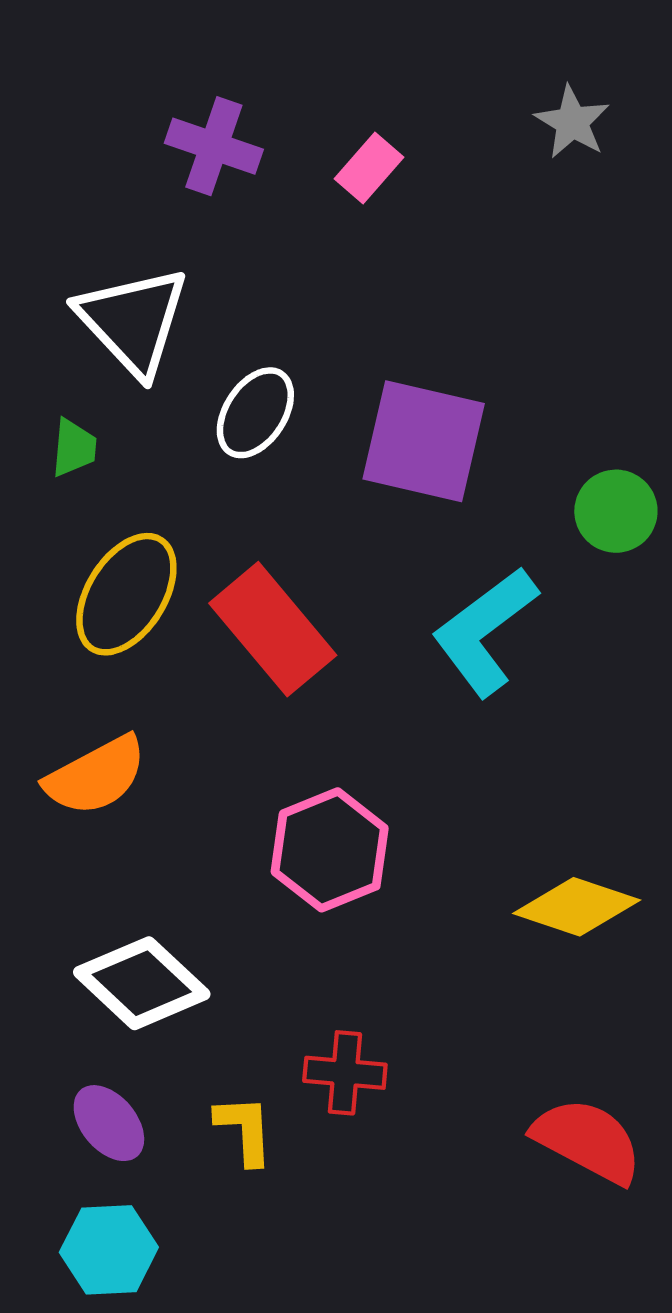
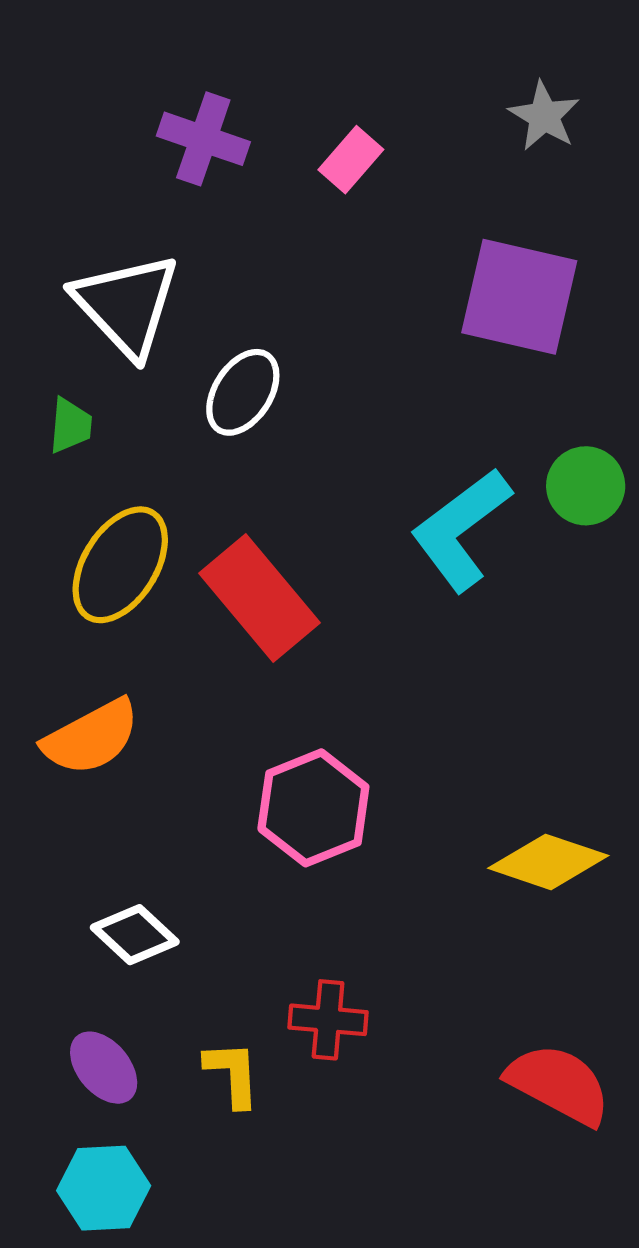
purple square: (424, 441) -> (519, 297), moved
cyan L-shape: (485, 631) -> (461, 529), moved
white diamond: (142, 983) -> (135, 935), size x0.7

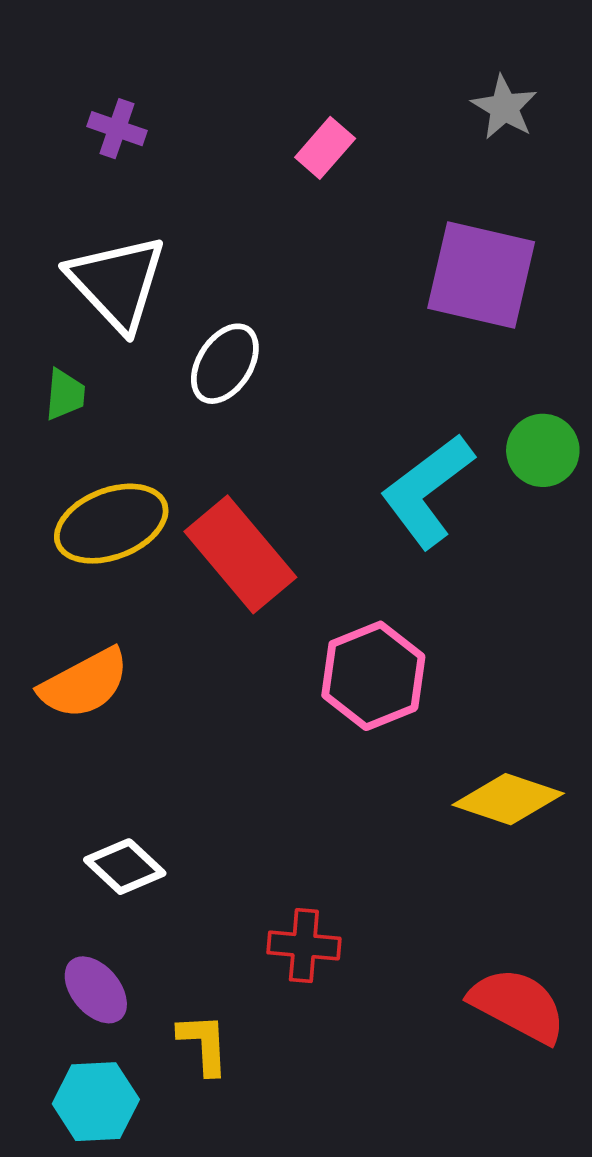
purple cross: (203, 139) -> (117, 129), moved, size x0.7
yellow ellipse: (120, 565) -> (111, 524), turned 37
pink hexagon: (313, 808) -> (373, 676), moved
yellow L-shape: (232, 1074) -> (204, 1044), moved

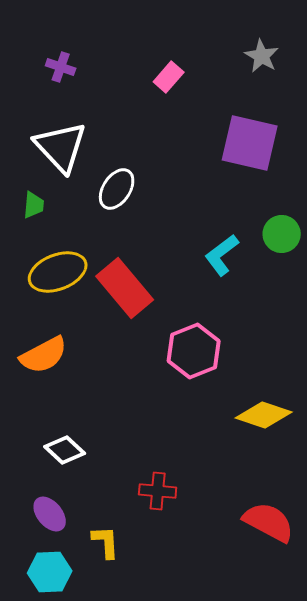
cyan L-shape: (427, 491) -> (222, 255), size x0.7

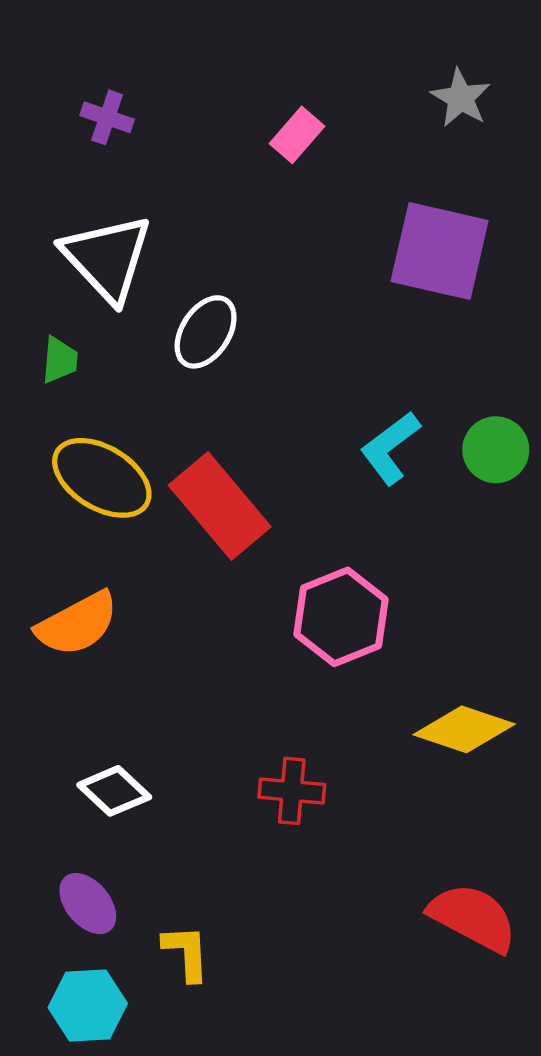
green circle: (282, 234) -> (496, 450), moved
yellow ellipse: (58, 272) -> (102, 478), turned 52
red cross: (158, 491) -> (292, 791), moved

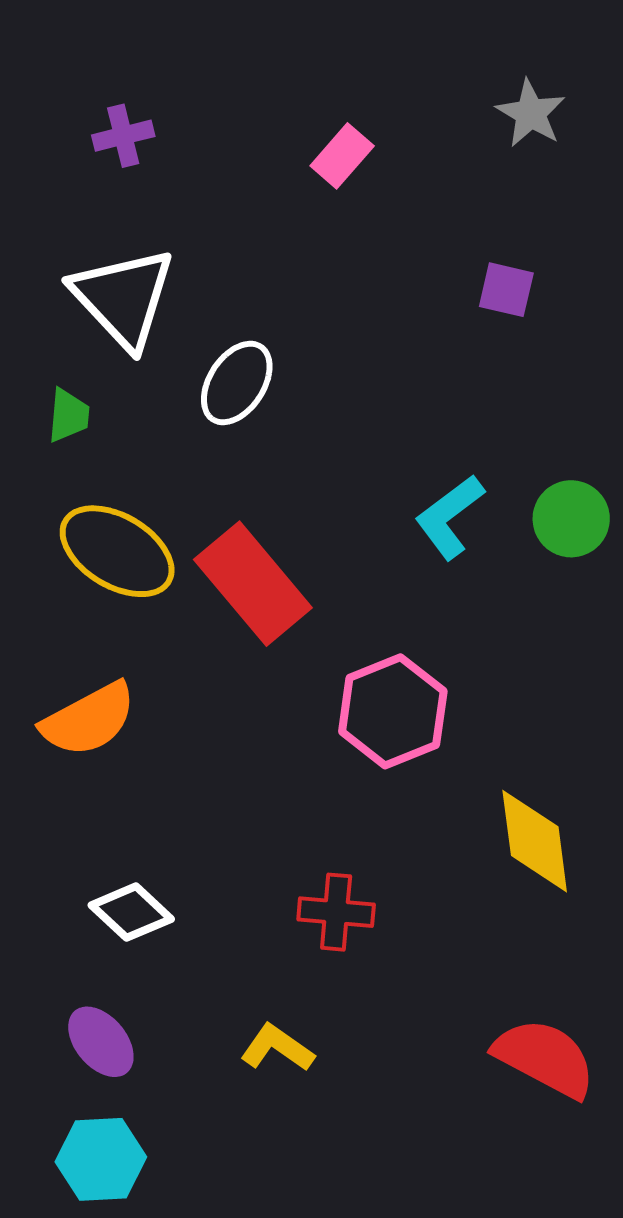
purple cross: (107, 117) -> (123, 136), turned -33
purple square: (440, 251) -> (506, 290), size x0.5
yellow diamond: (464, 729) -> (535, 841), turned 64
yellow L-shape: (186, 953) -> (277, 1048), moved, turned -52

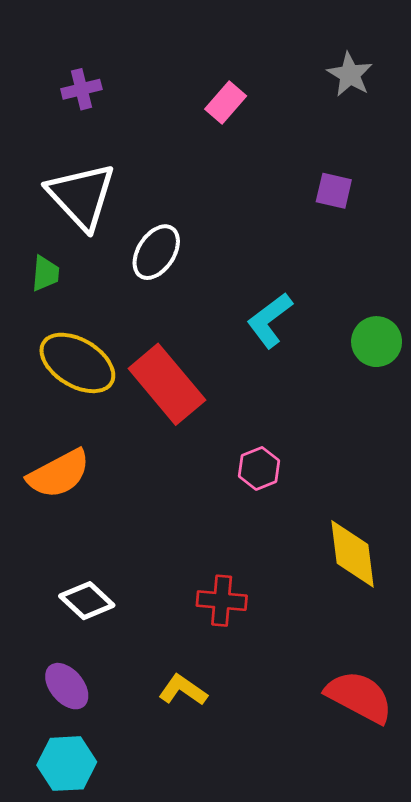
cyan L-shape: (450, 517) -> (270, 320), moved
pink hexagon: (393, 711) -> (259, 468), size x0.6

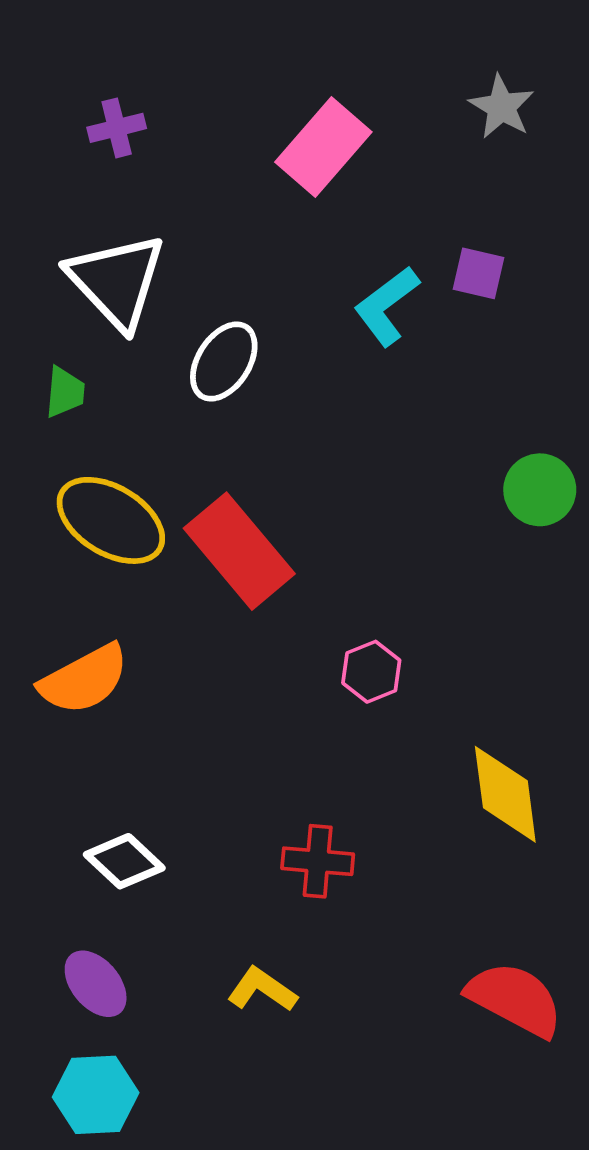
pink rectangle: (226, 103) -> (323, 147), size x1.6
cyan L-shape: (270, 320) -> (387, 306), moved

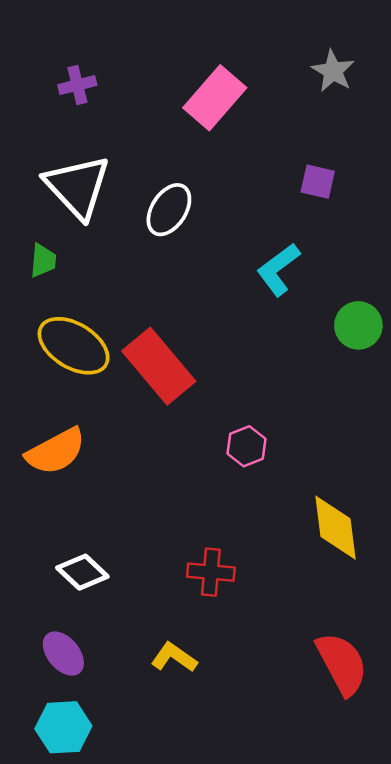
cyan L-shape: (387, 306) -> (278, 269), moved
white ellipse: (224, 362) -> (169, 210), moved
red semicircle: (515, 999) -> (342, 664), turned 34

